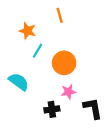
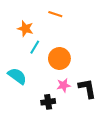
orange line: (60, 15) -> (55, 14), turned -56
black L-shape: (93, 108) -> (87, 88), moved

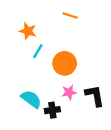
orange line: (55, 14) -> (70, 15), moved
cyan semicircle: (17, 76) -> (31, 99), moved

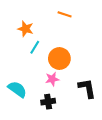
pink star: (69, 92) -> (52, 79), moved
cyan semicircle: (31, 99) -> (17, 89), moved

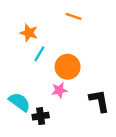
black cross: (48, 102) -> (41, 116), moved

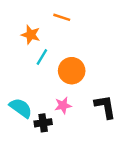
orange line: (73, 16) -> (62, 17), moved
pink star: (59, 90) -> (63, 105), moved

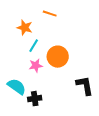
pink star: (63, 105) -> (36, 66), moved

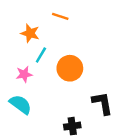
pink star: (36, 66) -> (24, 74), moved
black cross: (35, 99) -> (72, 126), moved

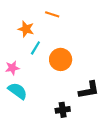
pink star: (24, 74) -> (12, 68), moved
black L-shape: (102, 103) -> (89, 90), turned 90

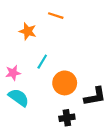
cyan line: (35, 48) -> (42, 62), moved
orange circle: (61, 59) -> (65, 83), moved

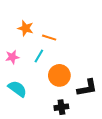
orange line: (56, 16) -> (49, 38), moved
pink star: (13, 73) -> (12, 57), moved

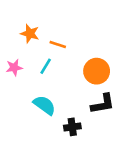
orange circle: (59, 75) -> (97, 71), moved
cyan semicircle: (17, 89) -> (44, 105), moved

